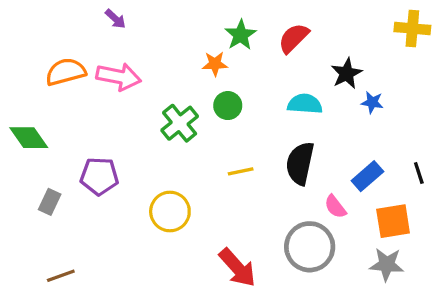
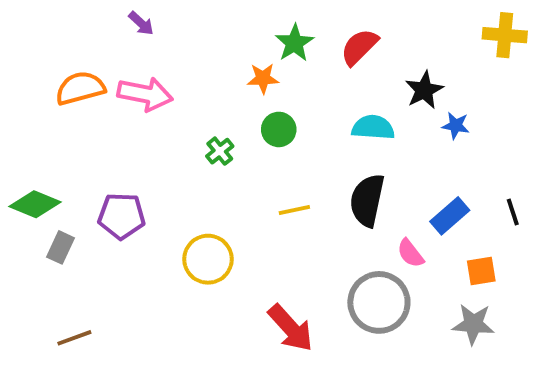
green cross: (180, 123) -> (220, 151), size x0.6
green diamond: (29, 138) -> (35, 204), moved, turned -33
orange square: (393, 221) -> (481, 271), size x0.7

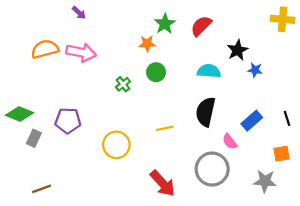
yellow line: (294, 210) -> (165, 128), moved
orange square: (481, 271) -> (282, 154), moved

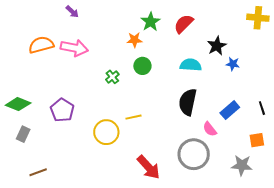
purple pentagon: (68, 121) -> (62, 110), turned 30
yellow line: (165, 128) -> (133, 117), moved
gray rectangle: (34, 138) -> (23, 134), moved

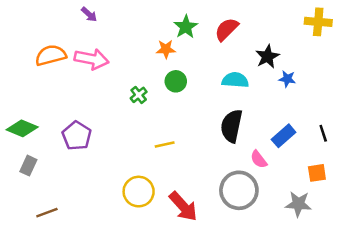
yellow circle: (106, 132) -> (139, 192), moved

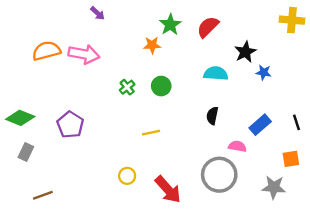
purple arrow: (89, 14) -> (98, 13), moved
green circle: (176, 81) -> (161, 86), moved
black semicircle: (231, 126) -> (212, 116), size x0.6
pink semicircle: (259, 159) -> (237, 146), turned 138
yellow circle: (139, 192) -> (127, 176), size x0.6

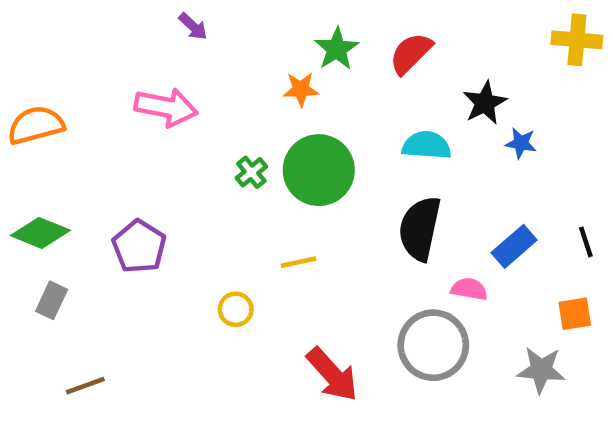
orange semicircle: (46, 51) -> (36, 125), moved
green circle: (161, 86) -> (319, 170), size x1.8
black semicircle: (212, 116) -> (420, 228), size x1.8
yellow circle: (127, 176) -> (236, 309), moved

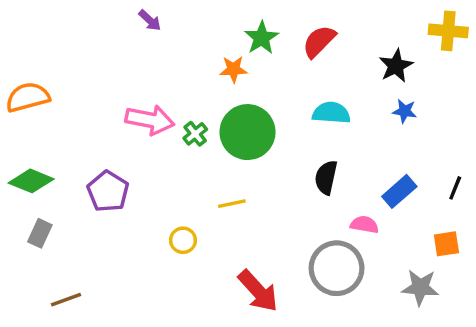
black star: (485, 103) -> (396, 66), moved
pink arrow: (166, 107) -> (150, 120), moved
black semicircle: (420, 228) -> (326, 177), size x0.7
black line: (586, 242) -> (455, 188), turned 40

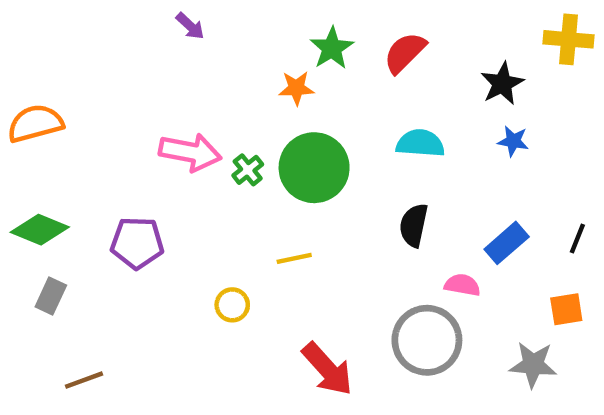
purple pentagon: (108, 191) -> (137, 243), turned -30

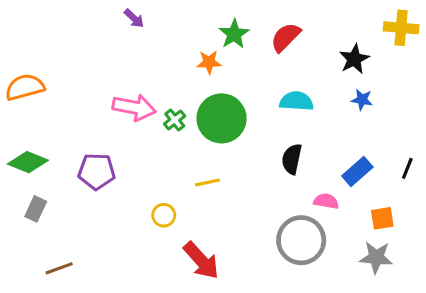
orange square: (566, 309) -> (382, 218), moved
red arrow: (327, 369) -> (201, 260), moved

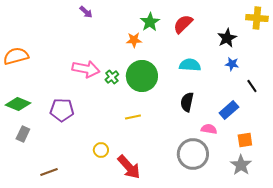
black line: (407, 168) -> (252, 86), moved, turned -56
yellow circle: (164, 215) -> (101, 150), moved
gray star: (376, 257) -> (241, 165), turned 30
brown line: (59, 268) -> (49, 172), moved

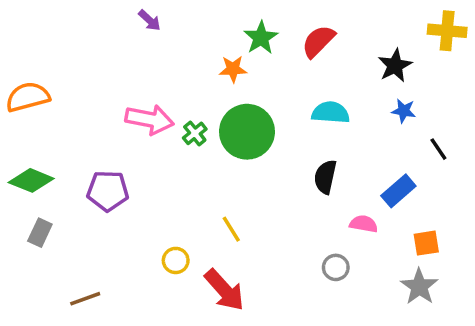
yellow line: (133, 117) -> (231, 229), moved, turned 70
gray circle: (193, 154) -> (336, 267), size x0.5

